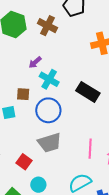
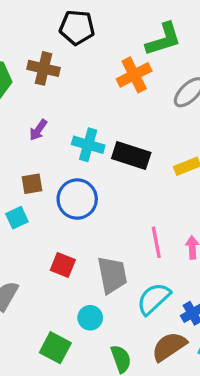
cyan cross: (49, 79) -> (88, 145), moved
gray trapezoid: (49, 143) -> (112, 275), moved, turned -70
red square: (24, 162) -> (63, 265), moved

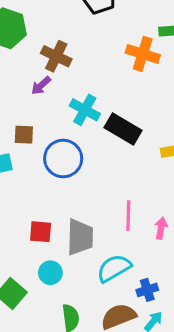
brown cross: (44, 68) -> (56, 56), moved
orange cross: (134, 75) -> (143, 54), turned 32
red square: (63, 265) -> (41, 232), moved, turned -30

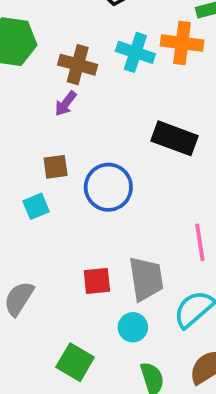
cyan cross: (85, 110) -> (135, 52), moved
cyan circle: (50, 273) -> (133, 327), moved

